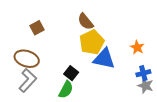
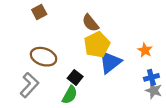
brown square: (37, 28) -> (39, 12), moved
brown ellipse: (27, 59) -> (44, 57), moved
blue triangle: (104, 59) -> (110, 62), turned -50

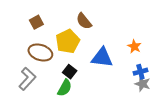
brown square: (39, 12) -> (36, 22), moved
yellow pentagon: (97, 45) -> (68, 41), moved
blue triangle: (110, 62) -> (102, 58), turned 45

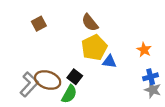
yellow pentagon: (68, 41) -> (94, 48), moved
brown ellipse: (40, 52) -> (48, 80), moved
blue triangle: (102, 58) -> (109, 62), size x0.6

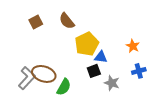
brown semicircle: (90, 23) -> (67, 21), moved
black square: (75, 77) -> (94, 71), moved, turned 32
gray star: (153, 90) -> (112, 83), moved

